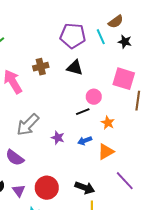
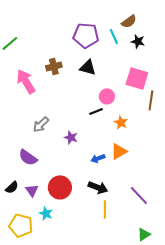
gray arrow: (28, 125) -> (41, 124), size x0.7
blue arrow: (85, 141) -> (98, 158), moved
purple line: (125, 181) -> (139, 195), moved

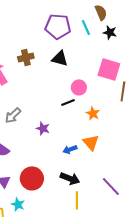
brown semicircle: (129, 21) -> (101, 12), turned -77
orange triangle: (119, 151) -> (91, 142), turned -42

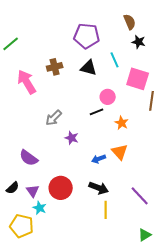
cyan line: (86, 27) -> (115, 60), moved
gray arrow: (13, 115) -> (54, 118), moved
cyan star: (18, 204) -> (40, 208), moved

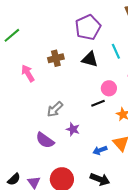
purple pentagon: (87, 36) -> (88, 27), turned -30
pink arrow: (27, 82) -> (28, 73), size x0.7
purple semicircle: (29, 158) -> (45, 140), moved

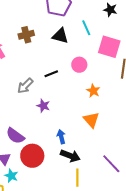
black line: (98, 103) -> (51, 74), moved
purple semicircle: (45, 140) -> (15, 136), moved
blue arrow: (100, 150) -> (61, 137), moved, turned 96

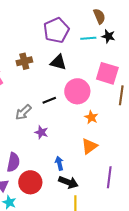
cyan line: (86, 28) -> (88, 38), moved, turned -70
pink circle: (79, 65) -> (77, 91), size x1.6
orange triangle: (91, 120) -> (89, 146), turned 36
purple semicircle: (15, 136) -> (13, 162), turned -114
purple line: (111, 164) -> (109, 177), moved, turned 50

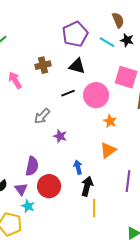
cyan line: (88, 38) -> (107, 42), turned 35
black line: (49, 100) -> (68, 93), moved
black arrow: (68, 182) -> (87, 186), turned -96

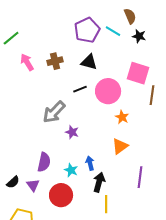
cyan line: (107, 42) -> (113, 31), moved
pink arrow: (15, 80) -> (27, 62), moved
gray arrow: (42, 116) -> (54, 112), size x1.4
red circle: (49, 186) -> (61, 195), moved
cyan star: (28, 206) -> (71, 170), moved

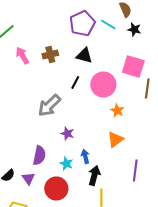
black line: (80, 89) -> (75, 82), turned -40
purple star: (72, 132) -> (67, 134), moved

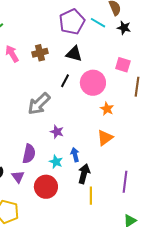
pink square: (133, 66) -> (123, 65), size x0.7
purple line: (135, 170) -> (125, 182), moved

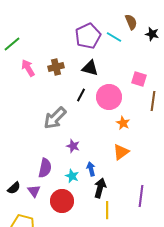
black star: (124, 28) -> (152, 34), moved

